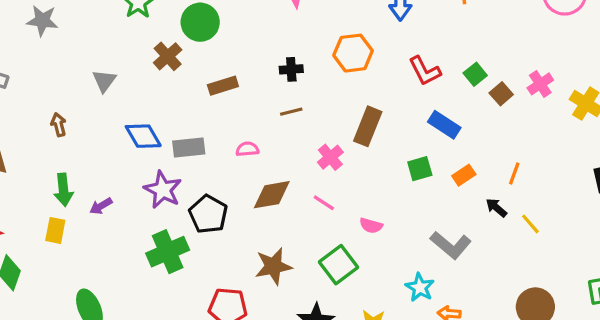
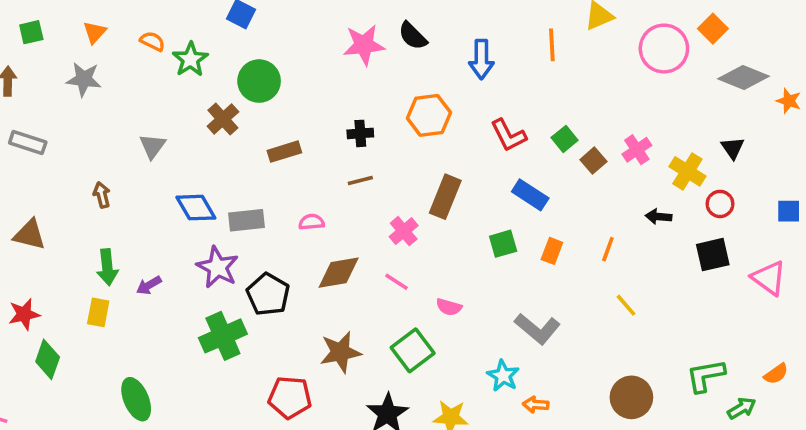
orange rectangle: (464, 175) -> (552, 251), turned -35
black arrow: (496, 208) -> (659, 217), moved, turned -35

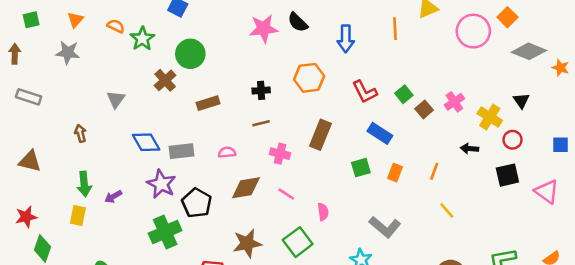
pink cross: (404, 231) -> (280, 154), moved, turned -36
pink semicircle: (449, 307) -> (323, 212), turned -114

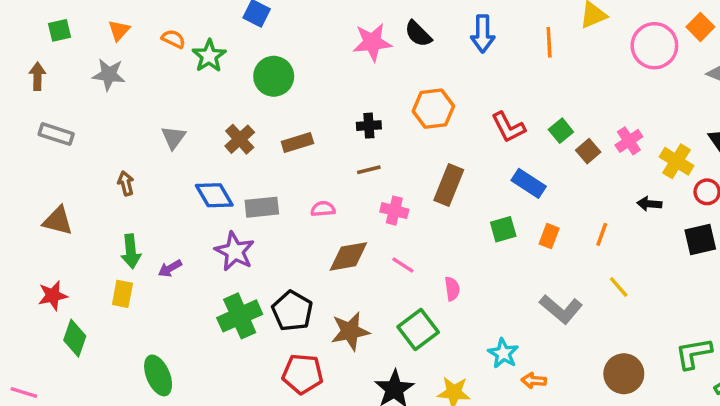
blue arrow: (346, 39) -> (483, 34), moved
brown cross: (165, 80) -> (240, 139), moved
black pentagon: (197, 203) -> (292, 311), moved
gray L-shape: (385, 227) -> (561, 309), moved

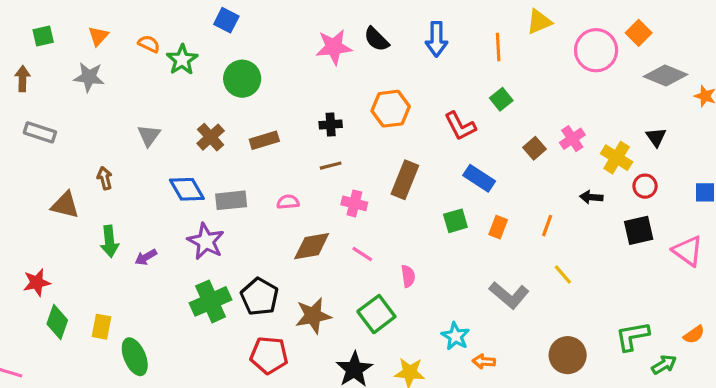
green square: (561, 131) -> (501, 99), moved
brown triangle: (58, 221) -> (65, 205), moved
yellow rectangle: (122, 294) -> (102, 327), moved

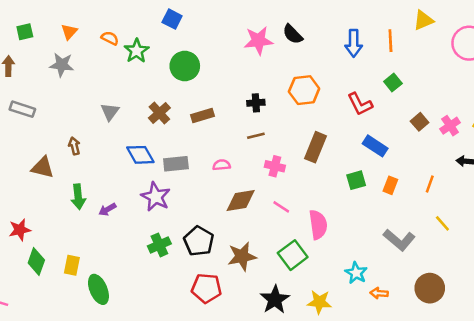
blue arrow: (436, 39) -> (354, 43), moved
pink cross: (572, 139) -> (450, 126), moved
pink semicircle: (408, 276) -> (318, 225), size x1.6
green cross: (211, 301) -> (159, 245), size x0.7
brown circle: (568, 355) -> (430, 288), moved

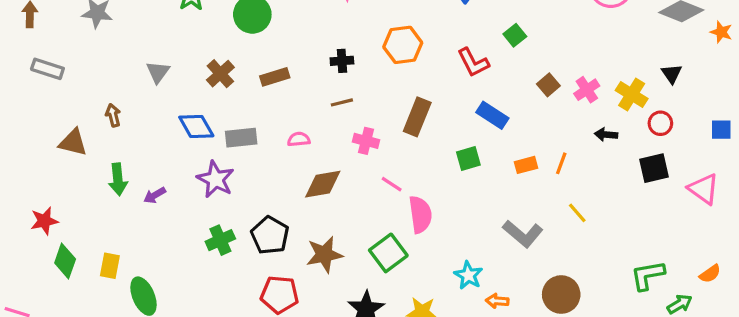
orange rectangle: (390, 185) -> (526, 165), moved, turned 54
pink line: (281, 207) -> (392, 184), moved

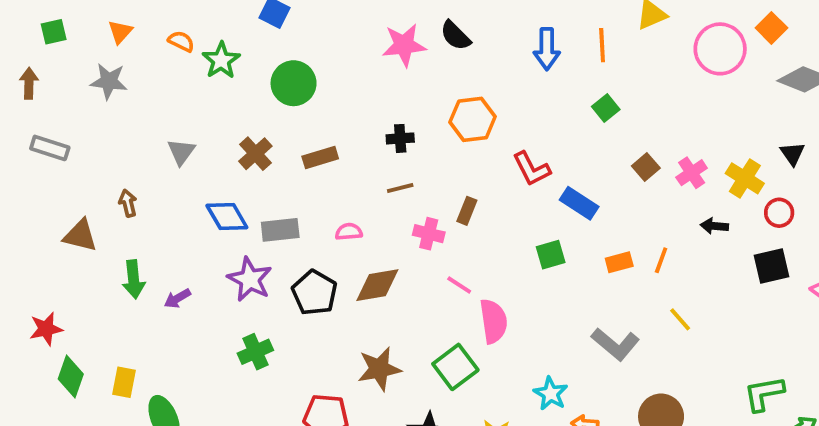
red L-shape: (473, 62) -> (532, 169), moved
brown rectangle: (417, 117) -> (467, 211), moved, size x0.6
black pentagon: (270, 235) -> (314, 293), moved

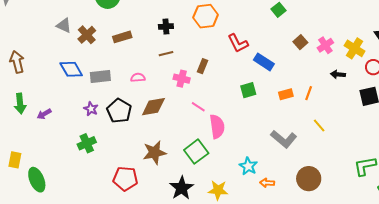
gray triangle: (181, 152) -> (64, 25), moved, turned -42
brown arrow: (128, 203) -> (17, 62), size x1.5
purple star: (250, 279) -> (91, 109), moved, size x0.6

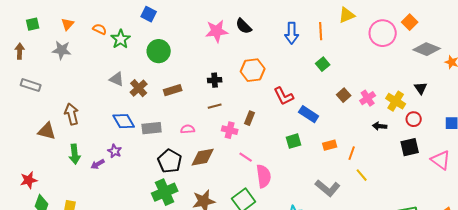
orange line: (309, 93) -> (352, 153), moved
purple star: (91, 109) -> (115, 151), moved
green cross: (87, 143) -> (165, 192), moved, size x1.4

